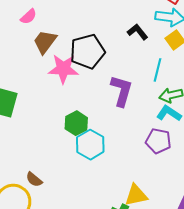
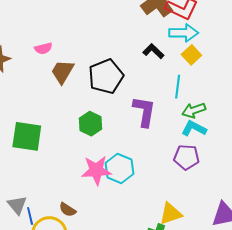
pink semicircle: (29, 17) -> (43, 48), turned 36
pink star: (63, 69) -> (96, 170), moved
green hexagon: (76, 123) -> (91, 124), moved

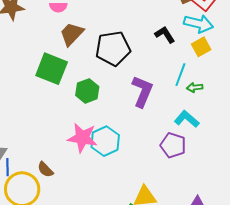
green arrow: (194, 110) -> (195, 88), moved, size x0.7
green square: (27, 136) -> (52, 69), moved

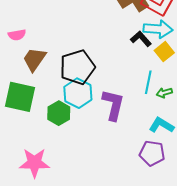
black L-shape: (165, 35) -> (141, 39), moved
pink star: (82, 138) -> (34, 163), moved
cyan hexagon: (105, 141) -> (78, 93), moved

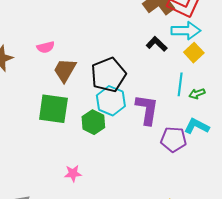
black L-shape: (141, 39) -> (157, 44), moved
purple pentagon: (152, 153) -> (174, 139), moved
pink star: (34, 163) -> (73, 173), size x0.6

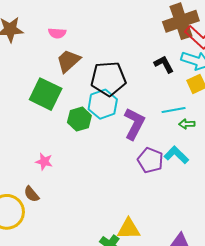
cyan line: (180, 84) -> (174, 110), turned 55

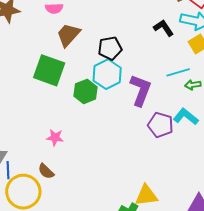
black pentagon: (108, 79) -> (110, 48), size x0.7

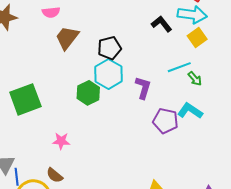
green square: (49, 70) -> (25, 99), moved, turned -36
green arrow: (193, 85) -> (195, 79), turned -119
purple L-shape: (141, 90) -> (143, 88), size x0.7

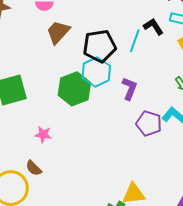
black pentagon: (109, 48) -> (99, 46), size x1.4
cyan line: (179, 67) -> (135, 41), moved, turned -55
green hexagon: (88, 93) -> (74, 89), size x1.4

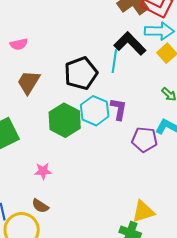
black L-shape: (153, 27) -> (130, 44), size x1.5
brown trapezoid: (58, 32) -> (29, 82), moved
cyan hexagon: (96, 72) -> (95, 111), moved

